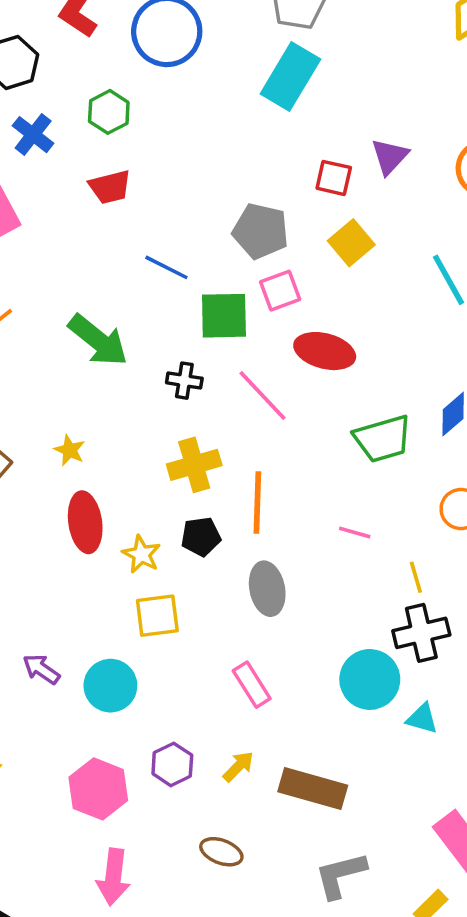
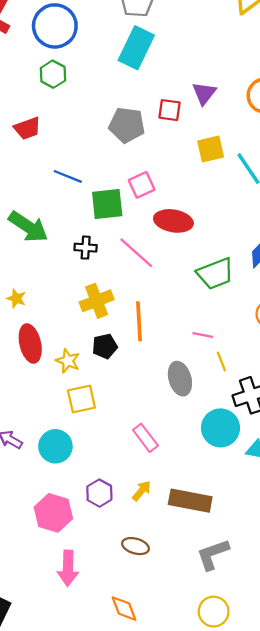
green hexagon: (109, 112) -> (53, 74), moved
gray pentagon: (261, 231) -> (127, 125), moved
yellow square: (351, 243) -> (211, 149), moved, turned 32
yellow line: (416, 577) -> (221, 361), moved
gray ellipse: (267, 589) -> (180, 379), moved

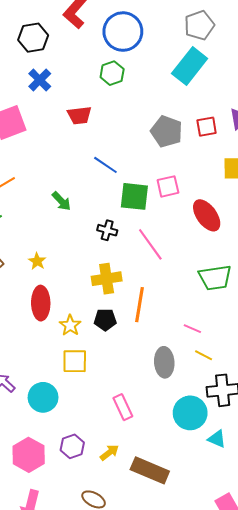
red square: (170, 110) -> (207, 127), turned -30
red ellipse: (173, 221) -> (207, 215), moved, turned 32
green arrow: (28, 227) -> (61, 201), size x0.6
yellow line: (221, 361) -> (204, 355), turned -54

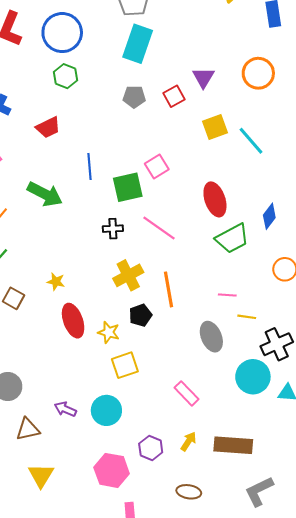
gray pentagon: (167, 131) -> (134, 97), moved, size x0.7
blue line: (105, 165) -> (90, 166), turned 70
green arrow: (61, 201) -> (45, 194), moved, size x1.6
red ellipse: (207, 215) -> (215, 199), moved, turned 36

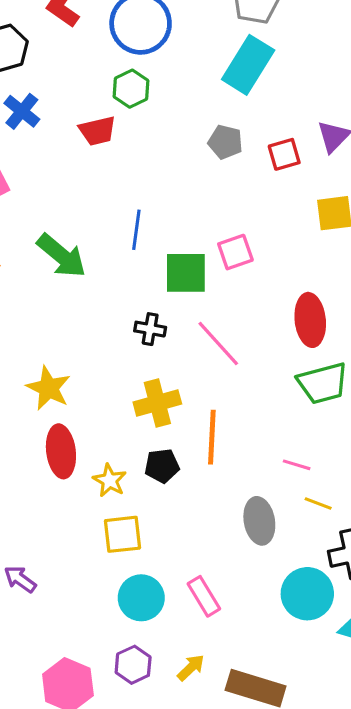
red trapezoid: (48, 127) -> (98, 131), moved
yellow star: (56, 282) -> (49, 388), size x1.6
cyan circle: (106, 410) -> (141, 598), moved

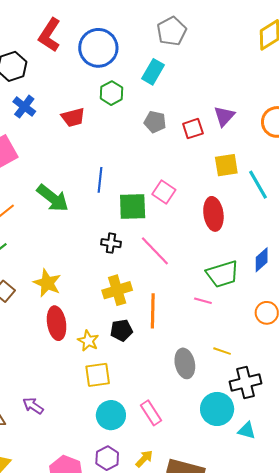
cyan rectangle: (248, 65) -> (153, 72), moved, size x0.7
green hexagon: (131, 89) -> (112, 93), moved
pink square: (235, 252) -> (164, 192), turned -35
red ellipse: (310, 320) -> (213, 214), moved
pink line: (297, 465) -> (203, 301), moved

